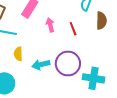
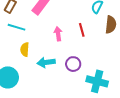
pink arrow: (50, 25) -> (58, 34), moved
purple circle: (68, 64) -> (73, 64), size x0.6

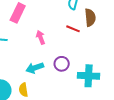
red line: (82, 30) -> (73, 29), moved, turned -40
yellow semicircle: (25, 49) -> (23, 90), moved

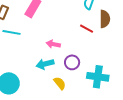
pink arrow: (41, 37) -> (53, 44), moved, turned -64
yellow semicircle: (23, 90) -> (60, 83), moved, turned 144

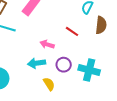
red line: (87, 29) -> (72, 31), moved
cyan cross: (98, 77) -> (89, 70), moved

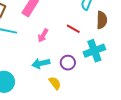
pink arrow: (47, 44) -> (43, 35), moved, turned -72
cyan cross: (89, 70) -> (94, 51), moved, turned -30

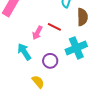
pink arrow: (43, 35) -> (37, 33), moved
cyan arrow: (41, 63) -> (24, 52), moved, turned 72

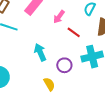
pink arrow: (37, 33) -> (59, 17), moved

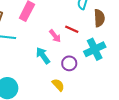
pink arrow: (59, 17) -> (55, 36), moved, turned -64

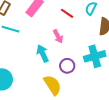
red line: (72, 29) -> (67, 13), moved
yellow semicircle: (58, 85) -> (53, 85), size x1.5

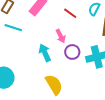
purple circle: (67, 66) -> (72, 52), moved

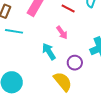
purple circle: (72, 52) -> (75, 63), moved

